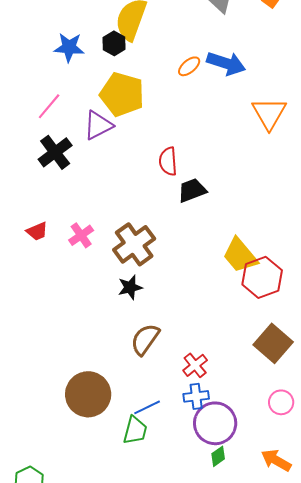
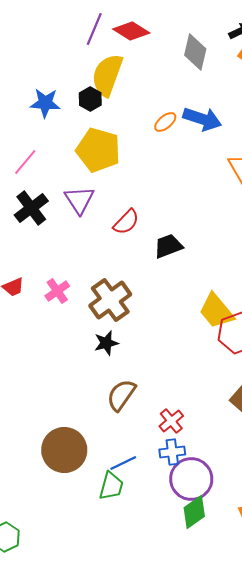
purple triangle: (98, 125) -> (79, 200), moved, turned -36
red semicircle: (168, 161) -> (126, 222), moved, turned -132
green diamond: (218, 456) -> (194, 512), size x1.6

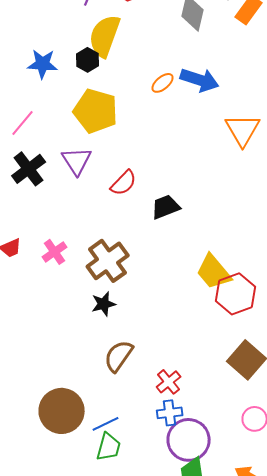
blue line: (123, 463) -> (106, 424), moved

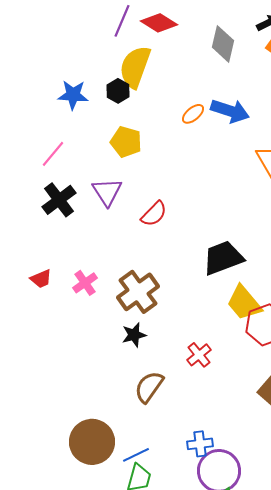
yellow pentagon: (96, 111) -> (126, 142), size x0.7
black trapezoid: (166, 207) -> (223, 258), moved, size x1.4
red cross: (169, 382) -> (199, 355), moved

